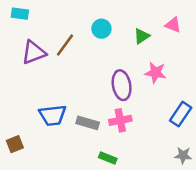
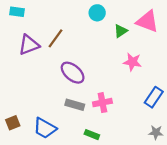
pink triangle: (173, 25) -> (147, 21), size x1.6
cyan circle: (101, 29) -> (97, 13), moved
purple ellipse: (122, 85) -> (73, 73), moved, turned -40
blue trapezoid: (53, 115) -> (45, 128), moved, turned 35

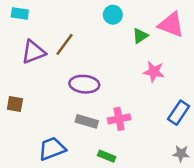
purple ellipse: (73, 73) -> (84, 84), turned -35
brown square: (13, 123) -> (15, 104), moved, turned 32
blue trapezoid: (45, 128) -> (52, 149), turned 130

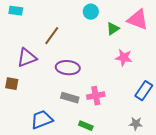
purple triangle: (33, 52) -> (27, 58), moved
gray star: (181, 154) -> (136, 124), moved

